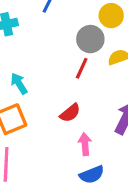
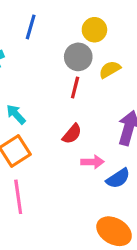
pink arrow: (85, 144) -> (92, 162), turned 105
blue semicircle: (92, 175) -> (118, 178), moved

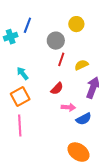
blue line: (31, 27) -> (27, 25), moved
gray circle: (78, 57) -> (56, 41), moved
yellow semicircle: (110, 69) -> (81, 65), moved

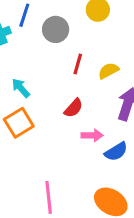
gray circle: (56, 41) -> (56, 29), moved
pink line: (20, 125) -> (49, 197), moved

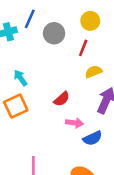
red line: (78, 64) -> (83, 48), moved

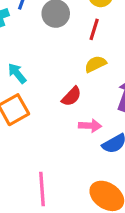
yellow semicircle: (93, 72) -> (95, 64), moved

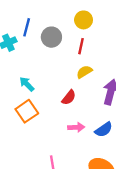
pink arrow: (90, 126) -> (76, 127), moved

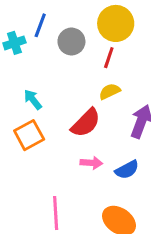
yellow circle: (84, 20) -> (116, 23), size x1.5
red semicircle: (69, 97) -> (86, 123), size x1.5

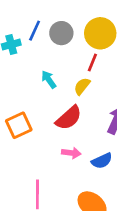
gray circle: (71, 42) -> (61, 33), moved
yellow semicircle: (110, 91) -> (82, 86), moved, turned -30
cyan arrow: (33, 100) -> (49, 80), moved

